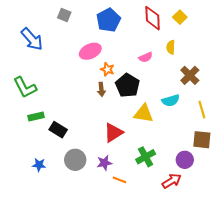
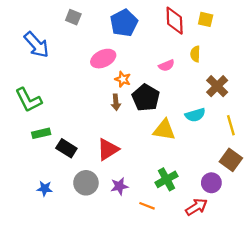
yellow square: (180, 17) -> (206, 19), turned -32
red triangle: (113, 133) -> (108, 149), moved
brown square: (202, 140) -> (231, 160), turned 30
orange line: (119, 180) -> (147, 206), moved

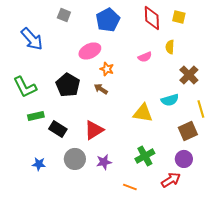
black pentagon: (146, 98) -> (68, 85), moved
brown arrow: (116, 102) -> (101, 89), turned 128
brown square: (231, 160) -> (188, 131), moved, turned 30
orange line: (147, 206) -> (130, 187), moved

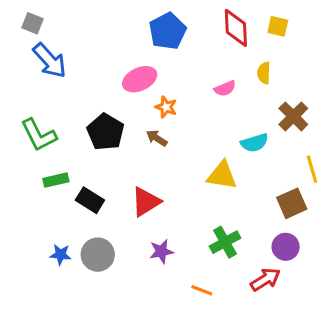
gray square: (64, 15) -> (33, 23), moved
cyan semicircle: (170, 100) -> (255, 143), moved
gray circle: (75, 159) -> (98, 255), moved

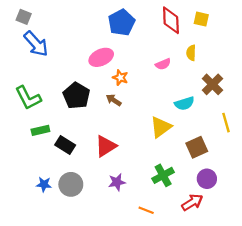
yellow triangle: (222, 175) -> (161, 127), turned -45
brown square: (292, 203) -> (197, 147), moved

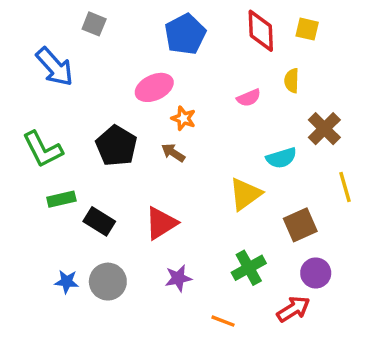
gray square: (24, 17) -> (94, 24), moved

